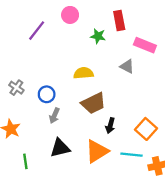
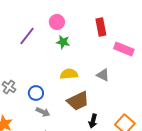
green star: (98, 36) -> (63, 42), moved
gray triangle: (127, 66) -> (103, 75), moved
gray arrow: (54, 116) -> (43, 112), turned -88

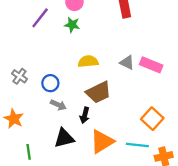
green star: (63, 42) -> (72, 25), moved
pink rectangle: (124, 49) -> (151, 65), moved
black arrow: (93, 121) -> (85, 115), moved

